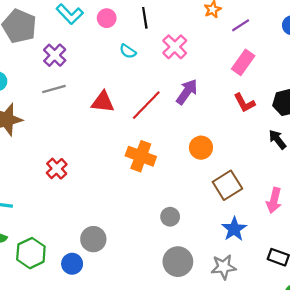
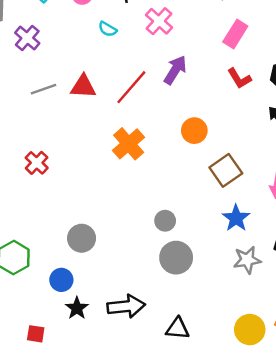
gray line: (54, 89) -> (44, 89), moved
orange cross: (141, 156) -> (129, 144), turned 32
gray circle: (170, 217) -> (165, 221), moved
blue circle: (72, 264) -> (61, 280), moved
gray star: (224, 267) -> (247, 260), moved

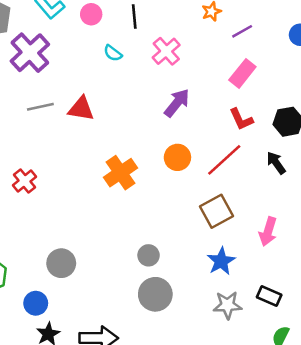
purple cross: (27, 38) -> (30, 53), size x1.5
red line: (131, 87) -> (224, 160), moved
orange circle: (194, 131) -> (177, 157), moved

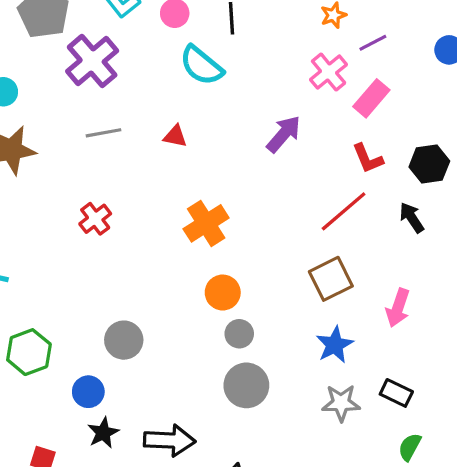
pink cross: (166, 51) -> (329, 72), moved
cyan semicircle: (113, 53) -> (201, 65), size x1.8
red triangle: (81, 109) -> (175, 136), moved, size x0.7
orange circle: (177, 157) -> (223, 293), moved
red cross: (25, 181) -> (95, 219), moved

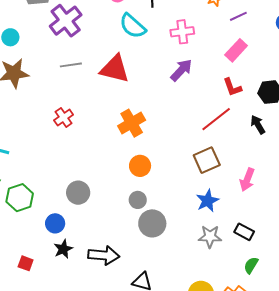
pink cross: (329, 72) -> (182, 32), moved, turned 30
red triangle: (175, 136) -> (115, 69), size x2.0
gray circle: (239, 334) -> (138, 200), moved

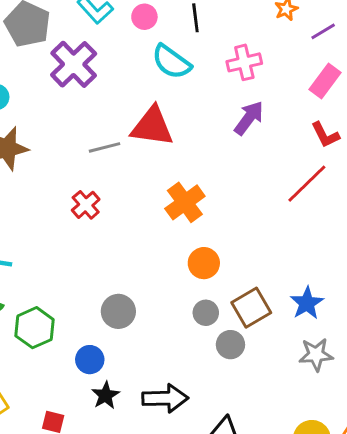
gray line: (71, 65) -> (105, 147), moved
brown square: (207, 160) -> (251, 308), moved
gray circle: (152, 223) -> (230, 345), size x0.7

